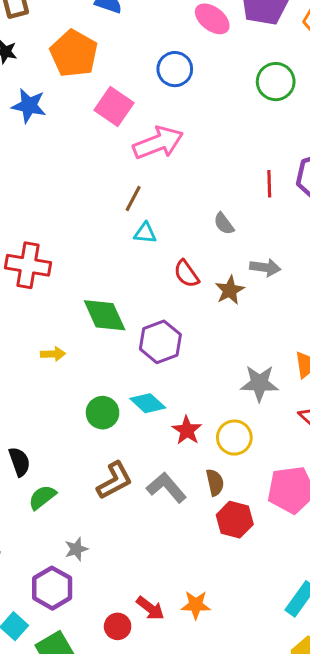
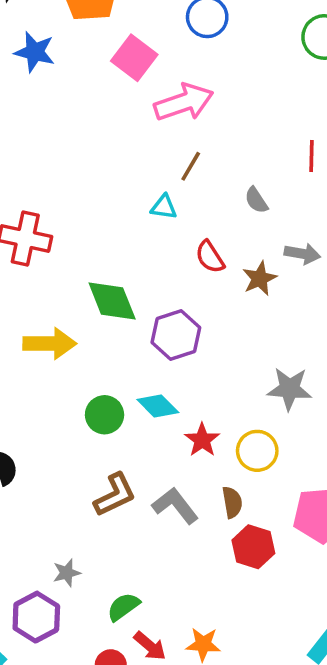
brown line: (133, 199) -> (191, 166), moved
yellow arrow: (53, 354) -> (50, 343), size x1.8
green semicircle: (42, 497) -> (123, 607), moved

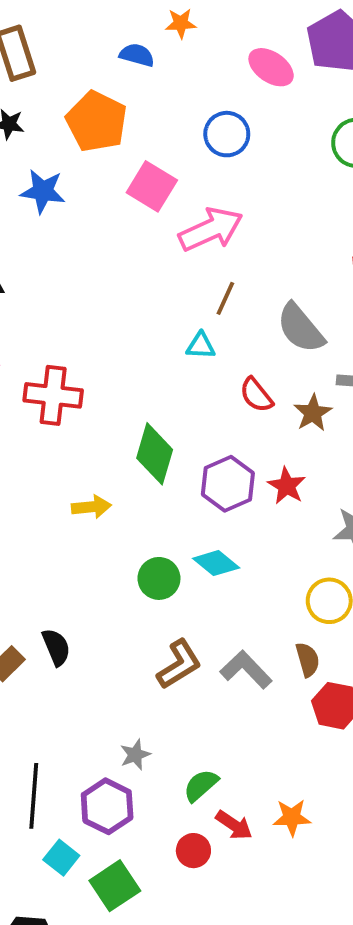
gray semicircle: (256, 200) -> (301, 328), size x1.8
green diamond: (112, 301) -> (155, 454), turned 44
yellow arrow: (50, 343) -> (91, 507), size x0.7
red star: (202, 440) -> (287, 486), moved

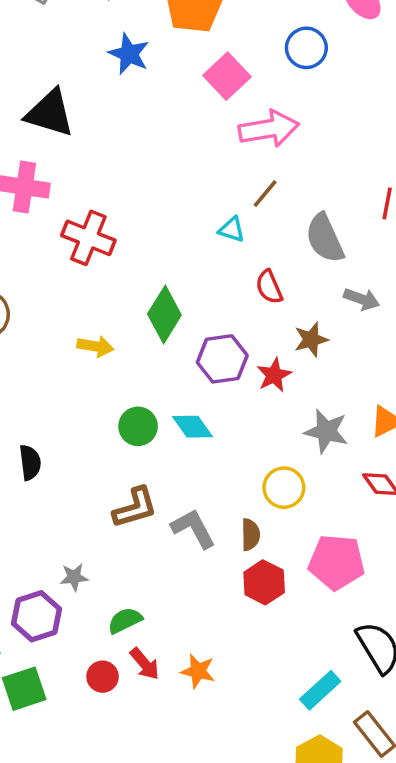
brown star: (313, 413) -> (311, 340), moved

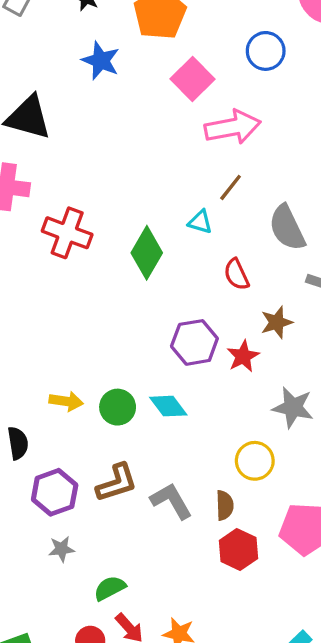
green diamond: (164, 314) -> (147, 253), moved
yellow arrow: (95, 346) -> (66, 401), moved
purple hexagon: (36, 616) -> (55, 492), moved

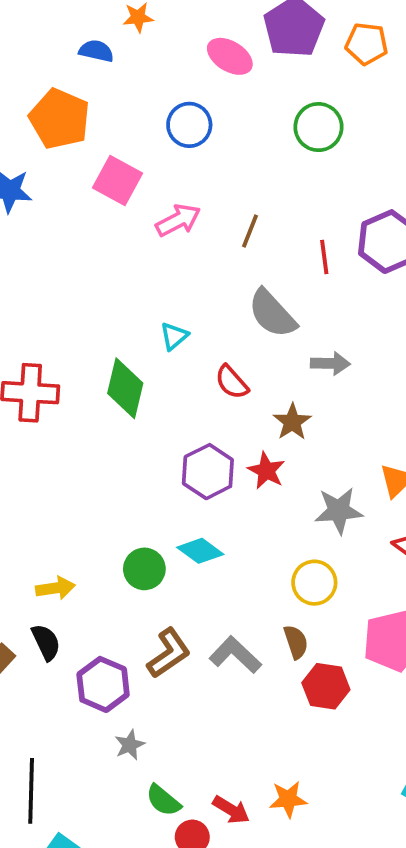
pink arrow: (233, 127) -> (178, 220), size x0.7
brown line: (231, 187) -> (250, 231), moved
cyan triangle: (200, 222) -> (174, 336), turned -40
yellow arrow: (66, 401) -> (55, 588), moved
green semicircle: (110, 588) -> (163, 800), moved, turned -96

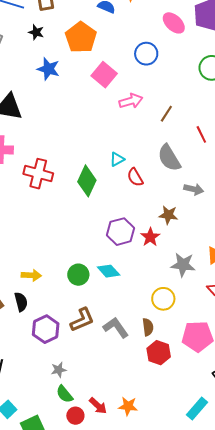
red line: (324, 257) -> (201, 134), turned -30
red semicircle: (232, 382) -> (135, 177), moved
brown star: (292, 422) -> (168, 215), turned 30
gray star: (130, 745) -> (59, 370), moved

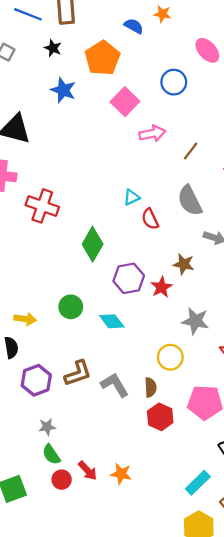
green diamond: (87, 181) -> (93, 244), moved
green circle: (78, 275) -> (71, 307), moved

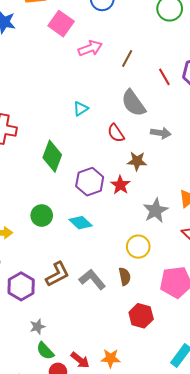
red semicircle: (150, 219) -> (116, 133), moved
gray star: (195, 321) -> (156, 210), turned -30
red hexagon: (160, 417) -> (141, 316), moved

